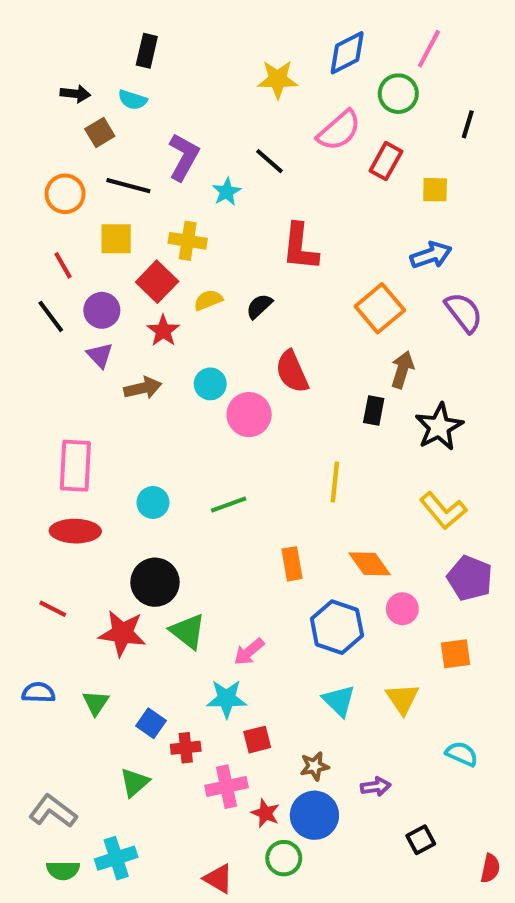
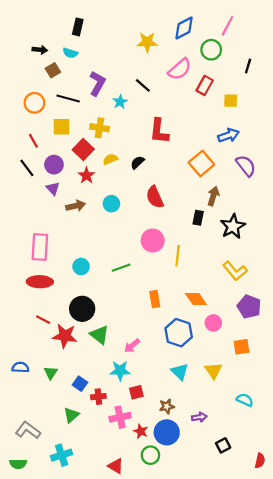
pink circle: (249, 415) -> (153, 241), moved
red line: (53, 609) -> (43, 320), moved
green semicircle: (63, 870) -> (18, 464), moved

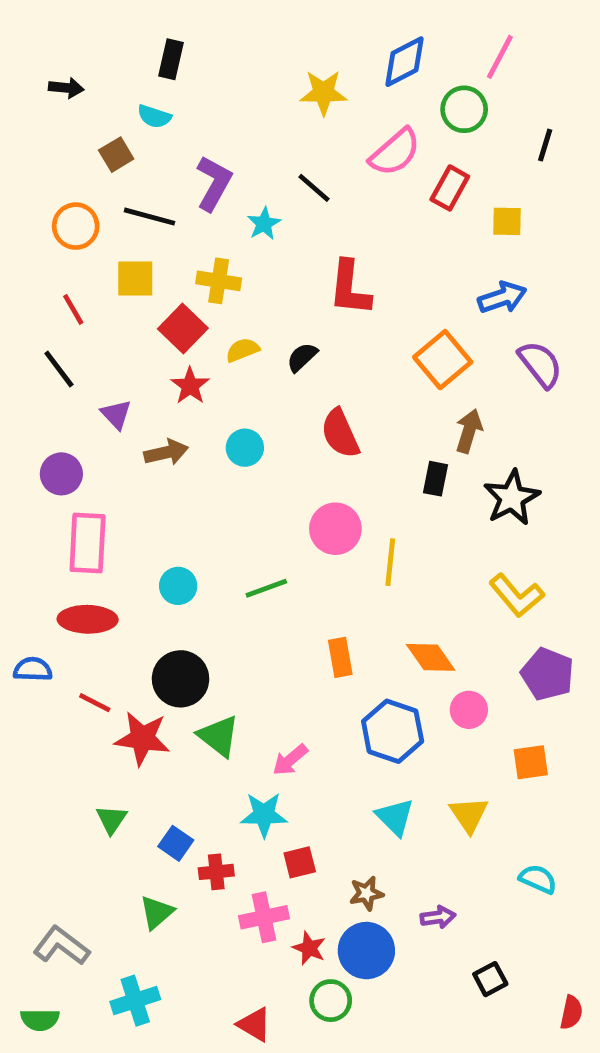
black arrow: (40, 50) -> (66, 88), moved
purple circle: (54, 165) -> (61, 474), moved
blue semicircle: (20, 367) -> (33, 669), moved

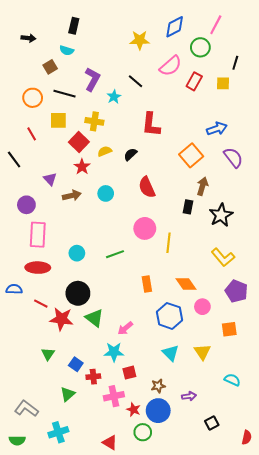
yellow square: (507, 221) -> (223, 83), moved
black line: (59, 369) -> (14, 160), moved

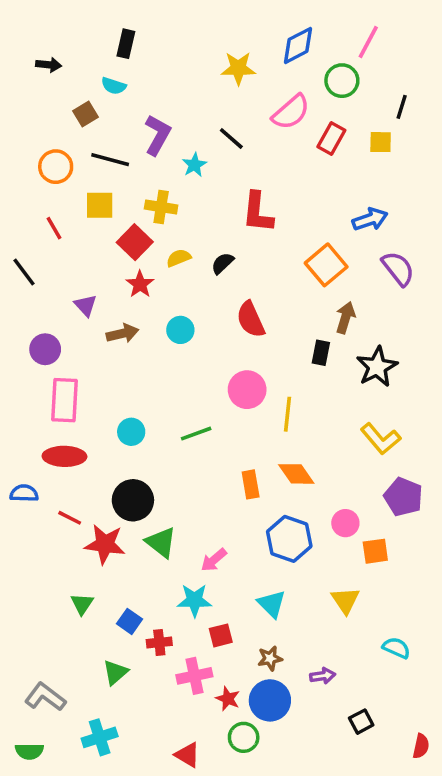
orange diamond: (186, 284) -> (296, 474), moved
orange square: (229, 329) -> (375, 551), moved
cyan triangle: (171, 353) -> (272, 604), moved

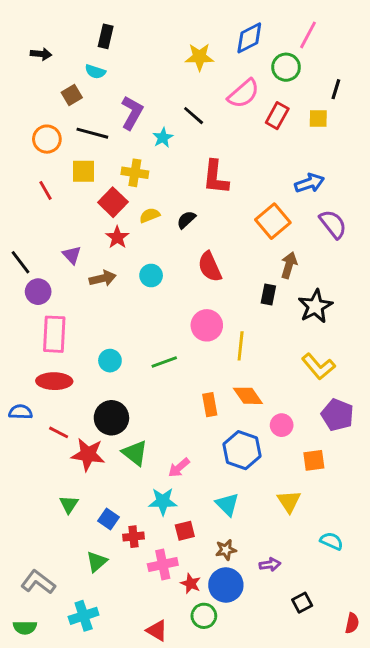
black line: (24, 272) -> (20, 262), moved
pink circle: (345, 523) -> (282, 425), moved

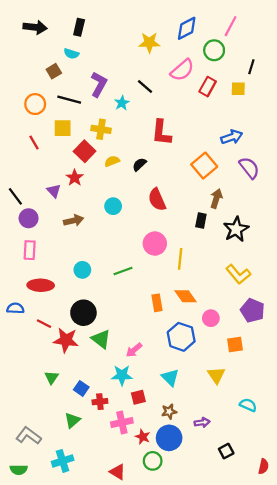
black arrow: (41, 54) -> (35, 27), moved, size x1.5
red star: (117, 237) -> (75, 178), moved
brown arrow: (103, 278) -> (74, 220), moved
pink rectangle: (54, 334) -> (30, 250), moved, size x0.7

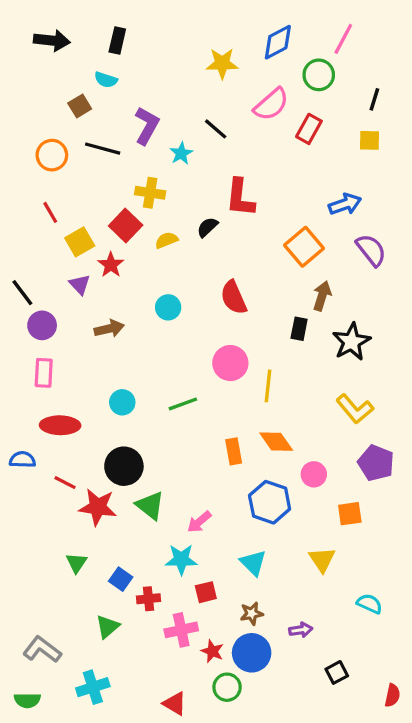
yellow square: (238, 89) -> (369, 140), moved
yellow square: (63, 128) -> (80, 242), moved, turned -30
black semicircle: (139, 164) -> (207, 227), moved

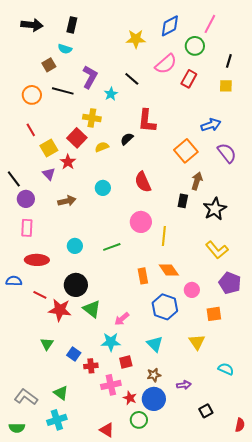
green triangle: (108, 627) -> (61, 393), moved, turned -42

